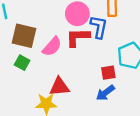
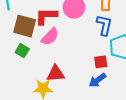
blue L-shape: (99, 27) -> (104, 25), moved
red L-shape: (78, 37) -> (46, 16), moved

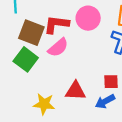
green square: (22, 51) -> (26, 59), size x1.5
red triangle: (56, 73) -> (75, 91), moved

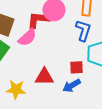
red L-shape: (56, 24) -> (38, 20), moved

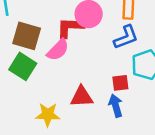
blue L-shape: (83, 30) -> (126, 37), turned 55
blue arrow: (72, 86) -> (116, 106), turned 108

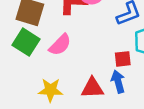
pink semicircle: (58, 50) -> (60, 45), moved
red triangle: (82, 97) -> (92, 88), moved

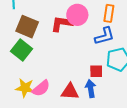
pink semicircle: (60, 45) -> (41, 88), moved
yellow star: (51, 90) -> (25, 88), moved

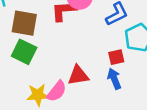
red triangle: (70, 92) -> (78, 75), moved

